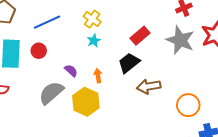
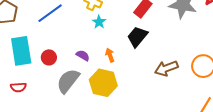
red circle: (39, 51) -> (49, 57), moved
brown arrow: (149, 86) -> (166, 68), moved

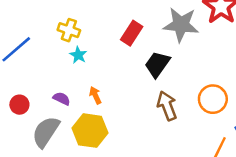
black trapezoid: (137, 37) -> (157, 64), moved
brown arrow: (166, 68) -> (167, 106), turned 95

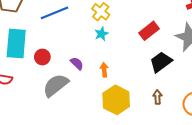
brown arrow: (167, 106) -> (157, 97), size x0.6
yellow hexagon: (90, 131) -> (116, 100), moved

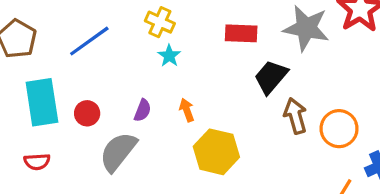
red rectangle: (149, 31) -> (241, 33), turned 54
purple semicircle: (77, 63) -> (143, 110), turned 80
brown arrow: (157, 97) -> (295, 116), moved, size x1.5

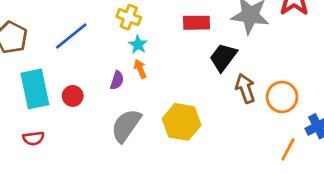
purple semicircle: (143, 110) -> (117, 80), moved
orange arrow: (187, 110) -> (140, 69), moved
gray semicircle: (118, 152) -> (126, 125), moved

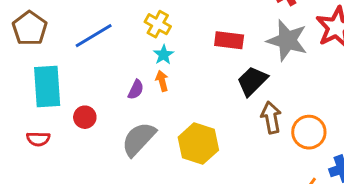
red circle: (73, 96) -> (85, 117), moved

